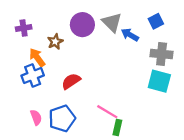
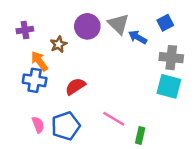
blue cross: (33, 76) -> (35, 80), turned 30
green rectangle: (117, 128) -> (140, 135), moved

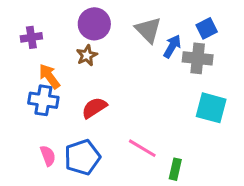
purple circle: (87, 26) -> (94, 24), moved
blue arrow: (138, 37) -> (172, 46), turned 90
brown star: (59, 44) -> (87, 55), moved
gray cross: (171, 58) -> (198, 58), moved

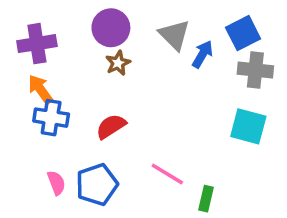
blue square: (207, 28) -> (243, 33), size x1.4
purple cross: (31, 37) -> (37, 44), size x1.5
brown star: (87, 55) -> (118, 63), moved
gray cross: (198, 58) -> (255, 70), moved
orange arrow: (49, 76) -> (40, 89), moved

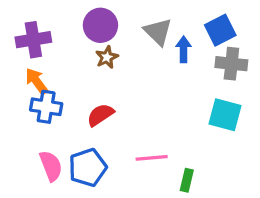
blue arrow: (203, 54) -> (184, 49), turned -30
pink line: (167, 174) -> (152, 158), turned -36
pink semicircle: (56, 183) -> (51, 166), size x1.4

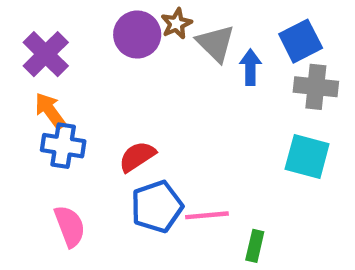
purple cross: (33, 40) -> (46, 54), turned -36
brown star: (107, 57) -> (176, 24), moved
blue pentagon: (88, 167) -> (157, 207), moved

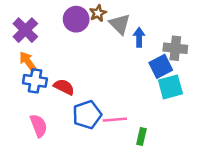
blue square: (301, 41) -> (161, 66), moved
red semicircle: (137, 156) -> (64, 87), moved, turned 60
cyan square: (307, 156) -> (170, 87), turned -30

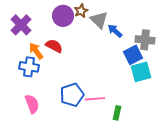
blue arrow: (139, 37) -> (115, 31), turned -49
orange arrow: (28, 62) -> (36, 51), moved
red semicircle: (64, 87) -> (54, 46), moved

